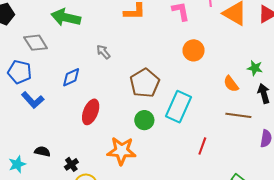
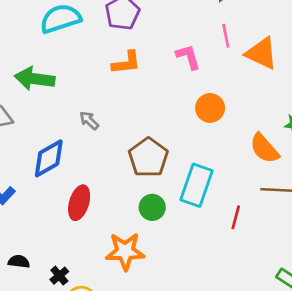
blue diamond: (71, 77) -> (49, 158), size x1.4
orange semicircle: (231, 84) -> (264, 148), size x1.4
red line: (202, 146) -> (236, 217), moved

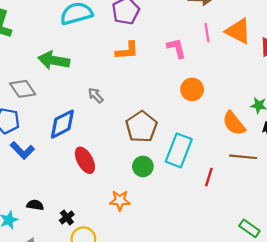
orange triangle: (261, 53) -> (238, 31), moved
red ellipse: (79, 203) -> (85, 160), turned -48
orange star: (125, 251) -> (120, 200), size x0.7

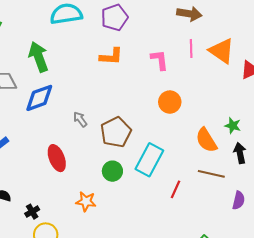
green arrow: (54, 60) -> (39, 57), turned 52
gray arrow: (96, 95) -> (80, 119), moved
blue diamond: (62, 124) -> (39, 98), moved

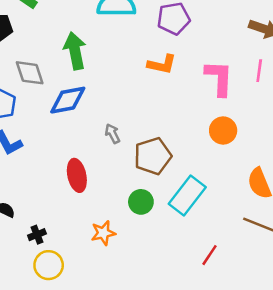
pink L-shape: (160, 60) -> (219, 78), size x1.4
red line: (175, 189) -> (210, 255), moved
orange star: (86, 201) -> (103, 233), turned -30

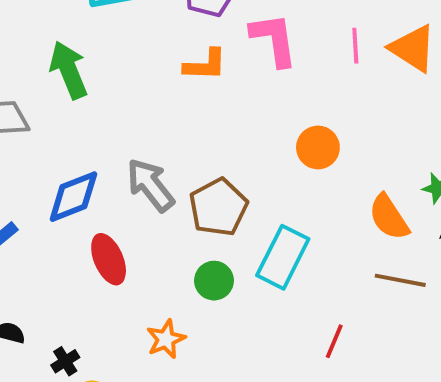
pink L-shape: (219, 78) -> (274, 40), moved
blue diamond: (68, 100) -> (73, 197), moved
gray arrow: (112, 134) -> (150, 185), size x1.8

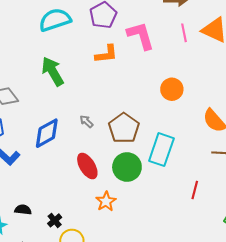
green arrow: (69, 70) -> (53, 71), moved
gray arrow: (150, 185) -> (86, 121), size x0.5
red ellipse: (109, 259) -> (87, 166), moved
green circle: (214, 281) -> (127, 167), size x1.4

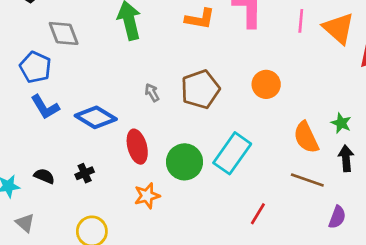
brown pentagon: (124, 128) -> (200, 89), moved
blue diamond: (47, 133) -> (96, 117), moved, turned 44
black cross: (55, 220) -> (85, 173), moved

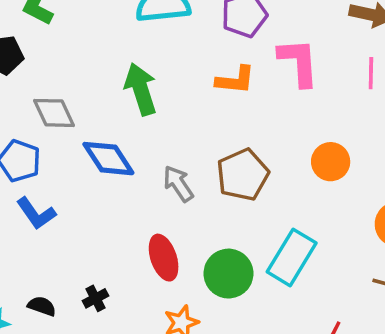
gray arrow: (152, 93) -> (178, 184), size x1.5
blue diamond: (96, 117) -> (108, 159), moved, turned 30

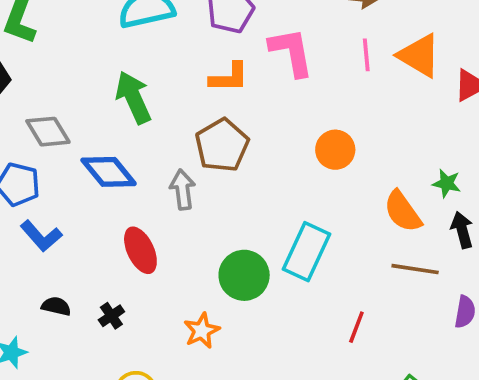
brown pentagon: (243, 175) -> (222, 145), moved
gray arrow: (178, 184) -> (183, 189), turned 33
red ellipse: (164, 258) -> (140, 250), moved
black semicircle: (42, 306) -> (56, 306), moved

